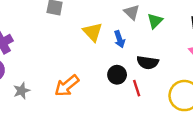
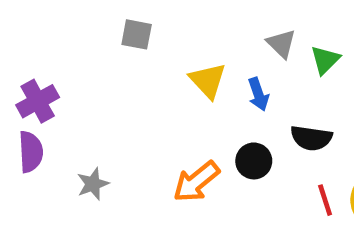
orange arrow: (67, 86) -> (196, 182), moved
red line: (137, 88) -> (325, 200), moved
gray star: (22, 91) -> (93, 184), moved

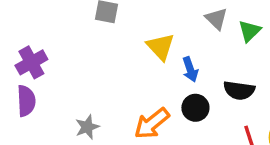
blue arrow: (258, 94) -> (190, 69), moved
gray star: (93, 184) -> (87, 127), moved

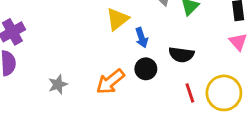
yellow triangle: (161, 47) -> (117, 19), turned 35

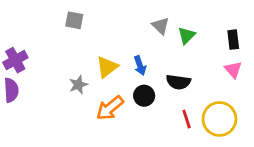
yellow triangle: (117, 19) -> (107, 67), moved
gray star: (58, 84) -> (78, 85), moved

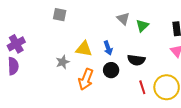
yellow triangle: (107, 67) -> (84, 49), turned 48
orange arrow: (110, 108) -> (86, 79), turned -30

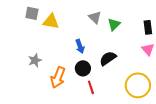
yellow triangle: (84, 49) -> (51, 21), moved
black semicircle: (136, 60) -> (108, 58), turned 138
red line: (142, 87) -> (91, 87), moved

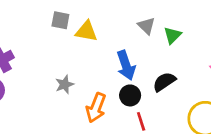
blue arrow: (80, 46) -> (126, 65), size x1.5

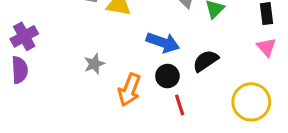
blue arrow: (126, 65) -> (163, 42), turned -52

